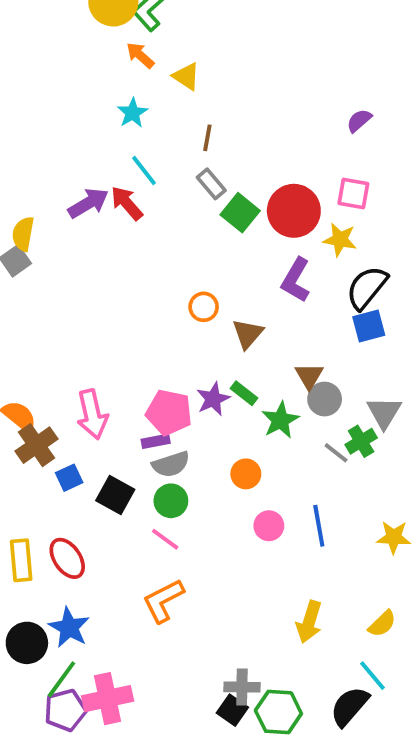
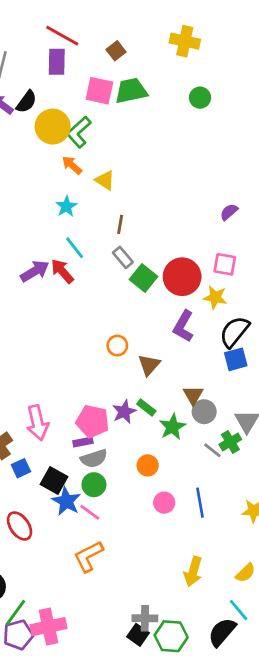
blue star: (69, 628) -> (66, 501), moved

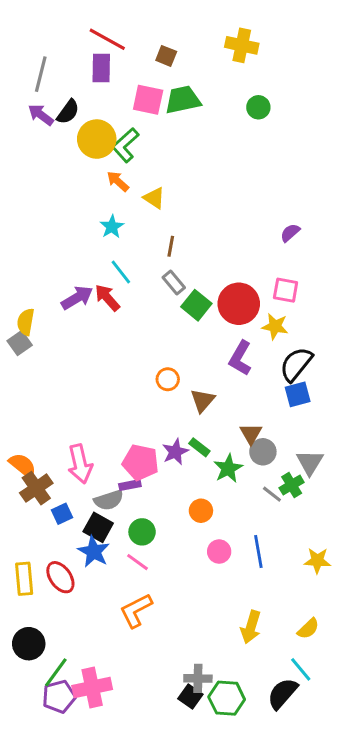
brown square: (116, 51) -> (166, 56), turned -30
gray semicircle: (94, 459) -> (109, 500), moved
blue star: (66, 501) -> (94, 552), moved

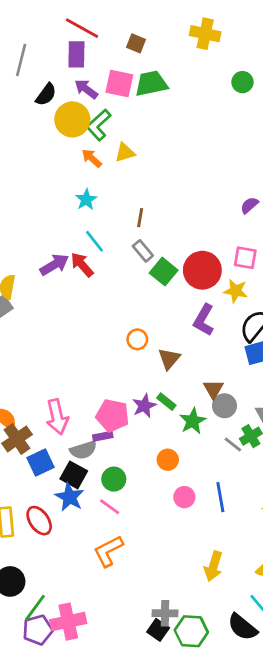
green circle: (258, 107) -> (242, 82), moved
purple arrow: (41, 115) -> (86, 89), moved
yellow triangle: (154, 198) -> (125, 153), moved, turned -50
blue square: (62, 514) -> (41, 462), size x1.4
black semicircle: (283, 694) -> (242, 627), turned -92

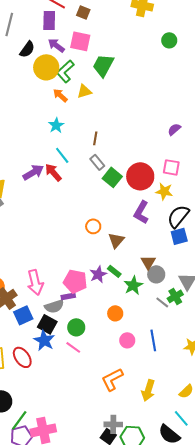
brown square: (136, 43) -> (83, 12), moved
green trapezoid: (151, 83) -> (103, 65), moved, turned -50
orange L-shape: (108, 551) -> (112, 379), moved

